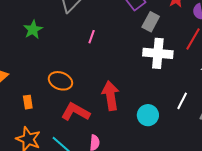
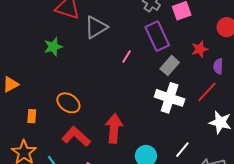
pink line: (92, 37) -> (127, 57), moved

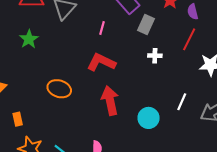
white cross: (170, 98) -> (155, 56), size x0.5
orange rectangle: (32, 116) -> (18, 119), moved
red L-shape: (76, 137) -> (101, 62), moved

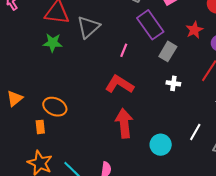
green star: (29, 39) -> (53, 43), moved, turned 30
orange ellipse: (59, 89) -> (55, 107), moved
orange rectangle: (18, 119) -> (40, 127), moved

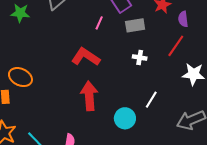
pink line: (124, 50) -> (99, 23), moved
gray rectangle: (168, 51) -> (135, 25), turned 48
white line: (195, 132) -> (151, 100), moved

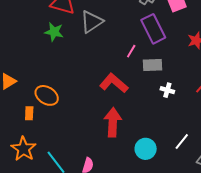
gray rectangle: (135, 25) -> (153, 65), moved
white line: (151, 100) -> (182, 141), moved

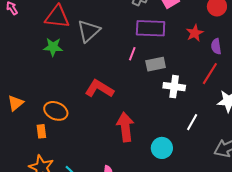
purple rectangle: (153, 29) -> (151, 28), turned -52
red L-shape: (114, 83) -> (99, 89), moved
white cross: (167, 90) -> (174, 87), size x1.5
white line: (182, 141) -> (192, 122), moved

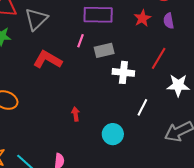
purple semicircle: (216, 46) -> (169, 21), moved
red L-shape: (99, 89) -> (48, 60), moved
red arrow: (125, 127) -> (76, 114), size x0.5

